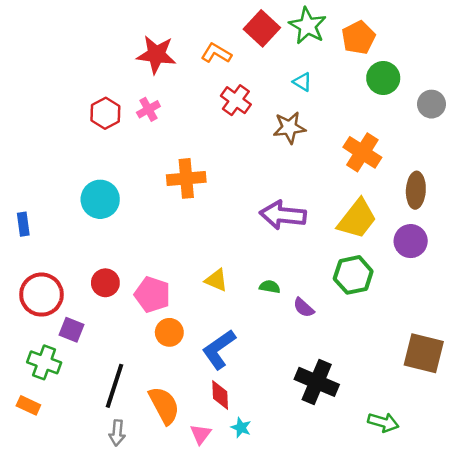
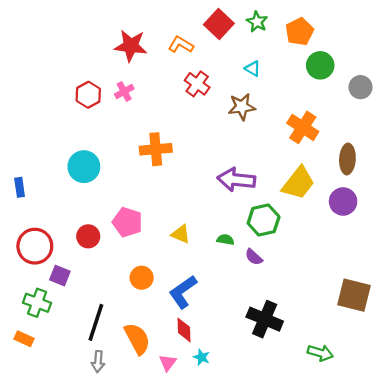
green star: (308, 26) -> (257, 22), size x0.7
green hexagon: (353, 275) -> (264, 220), moved
pink pentagon: (152, 295) -> (127, 222), moved

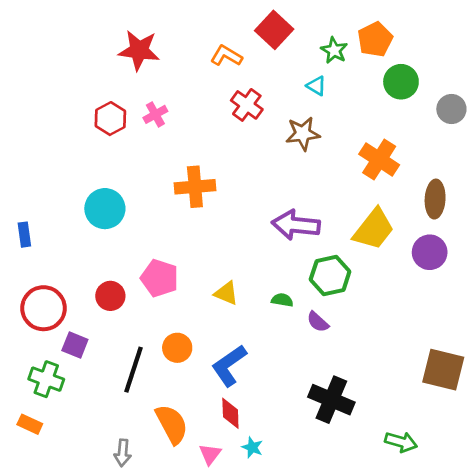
green star: (257, 22) -> (334, 50), moved
red star: (131, 46) -> (139, 50), moved
black line: (96, 322) -> (134, 370), moved

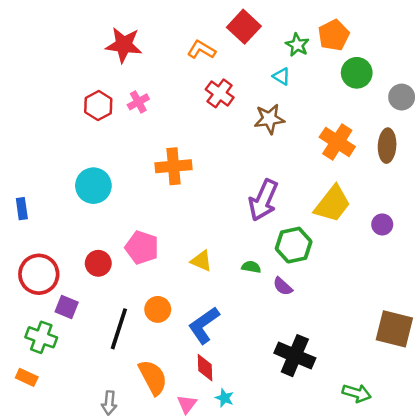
brown ellipse: (435, 199) -> (387, 146), moved
purple arrow: (296, 225) -> (263, 200), turned -72
purple circle: (430, 252) -> (382, 224), size x0.7

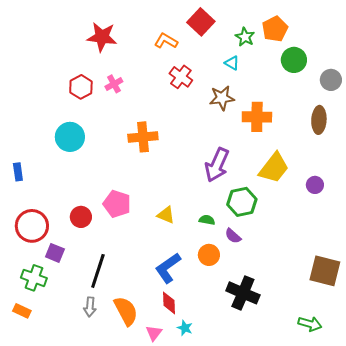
orange cross: (337, 142) -> (257, 117), moved, turned -32
cyan circle: (93, 186) -> (70, 137), moved
orange circle: (158, 309) -> (209, 255), moved
green arrow: (357, 393) -> (310, 324), moved
gray arrow: (109, 403) -> (90, 307), moved

